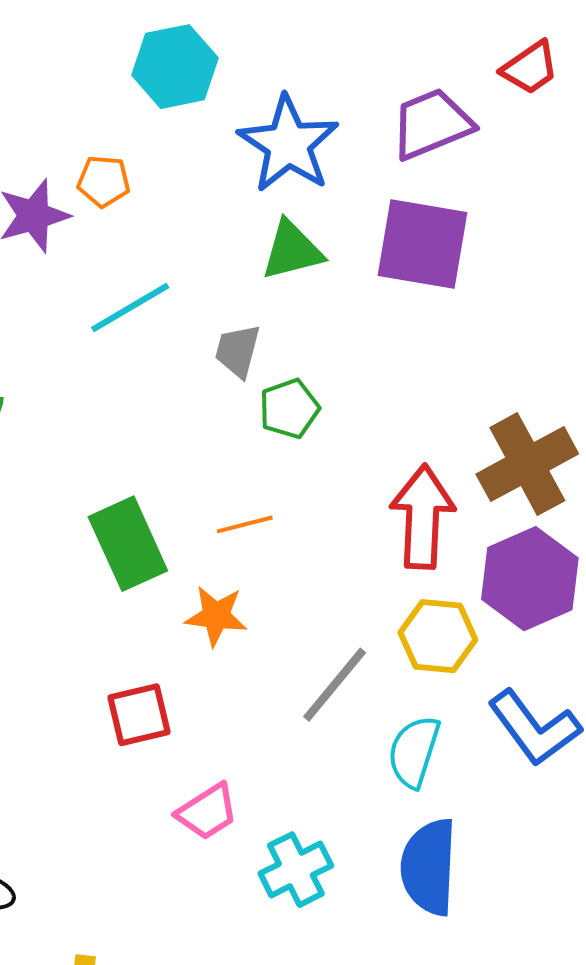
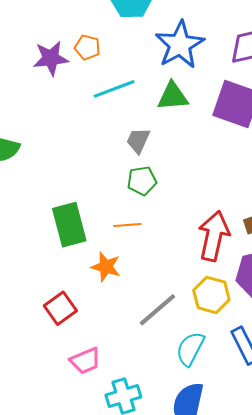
cyan line: (130, 308) -> (114, 89), moved
green pentagon: (289, 409) -> (142, 181), moved
red square: (139, 715) -> (60, 308), turned -32

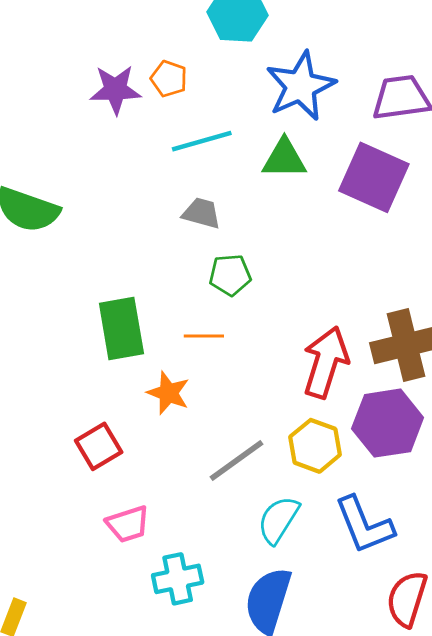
gray trapezoid: (138, 140) -> (201, 213), moved, turned 76

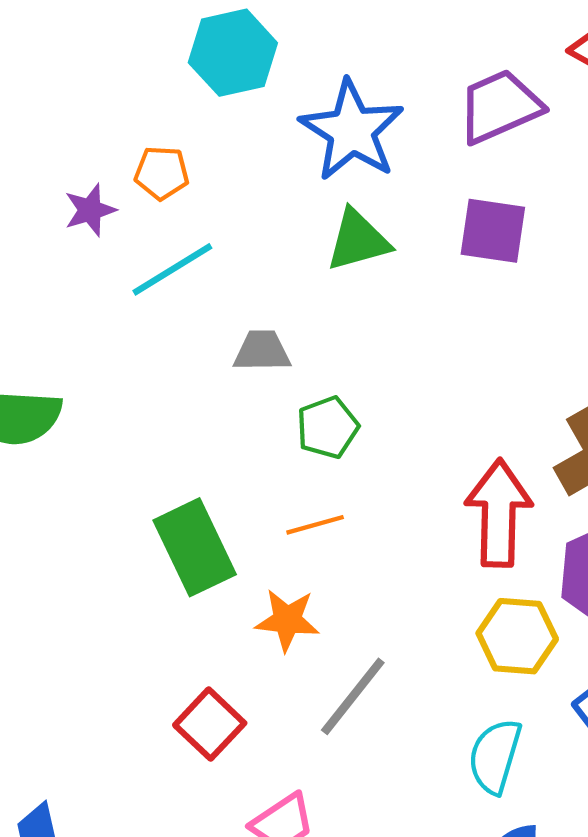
purple star: (115, 90) -> (90, 210), size x0.7
cyan line: (202, 141) -> (172, 269), moved
purple square: (374, 177) -> (493, 231), size x0.7
gray line: (236, 460) -> (353, 696), moved

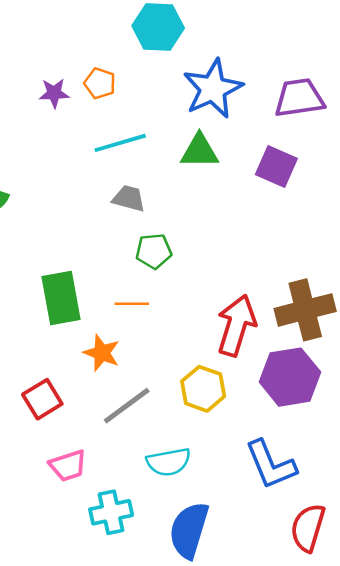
cyan line: (172, 269) -> (120, 143), moved
yellow hexagon: (517, 636) -> (203, 389), moved
cyan semicircle: (495, 756) -> (169, 462), moved, turned -132

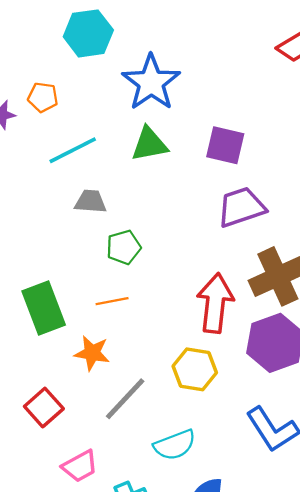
purple trapezoid: (299, 98) -> (241, 207), moved

